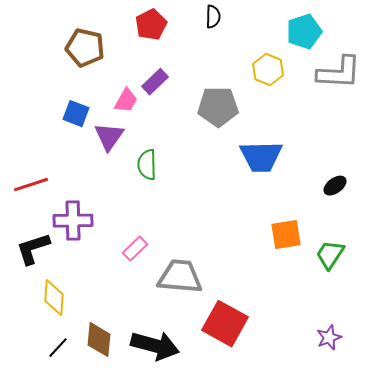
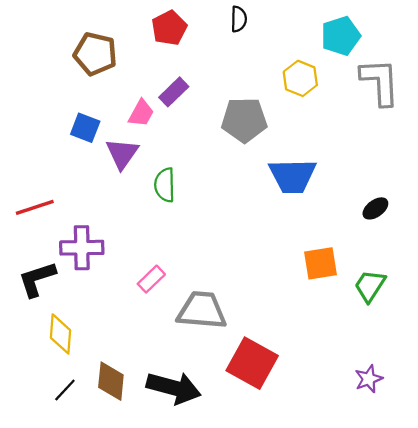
gray L-shape: (339, 73) -> (380, 82), turned -96

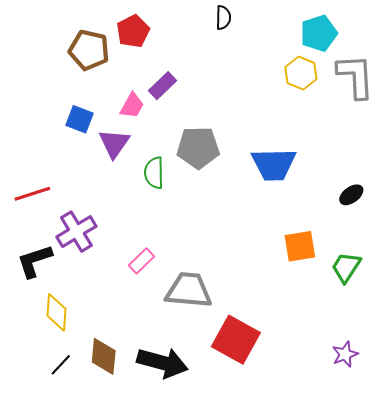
red pentagon: (169, 28) -> (133, 31), moved
yellow hexagon: (300, 78) -> (301, 73), moved
gray pentagon: (244, 120) -> (198, 148), moved
purple cross: (82, 248) -> (76, 232), turned -30

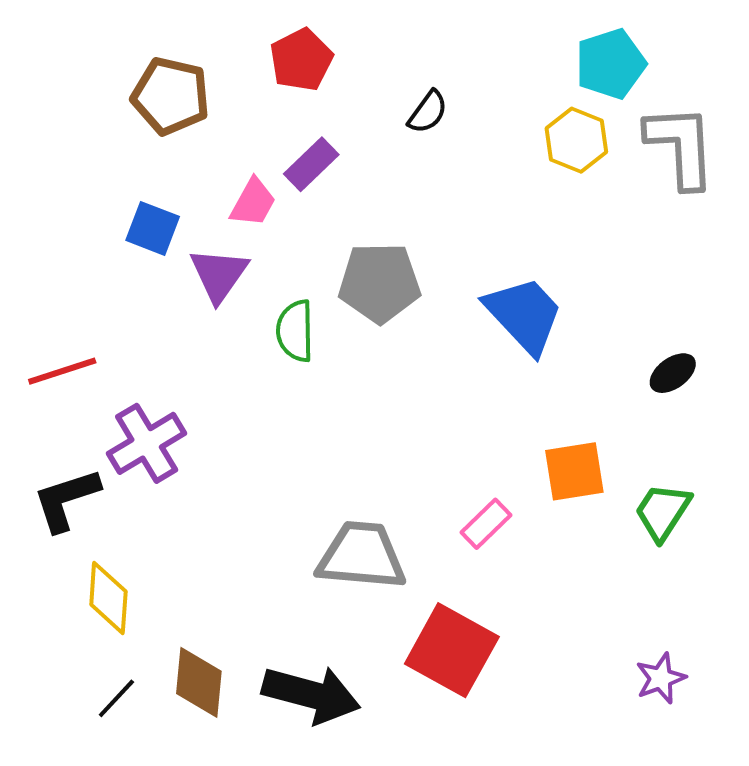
black semicircle: (223, 18) -> (428, 112), moved, turned 35
red pentagon: (133, 31) -> (301, 60), moved
blue trapezoid: (274, 164) -> (524, 315), turned -132
pink rectangle: (141, 261) -> (486, 524), moved

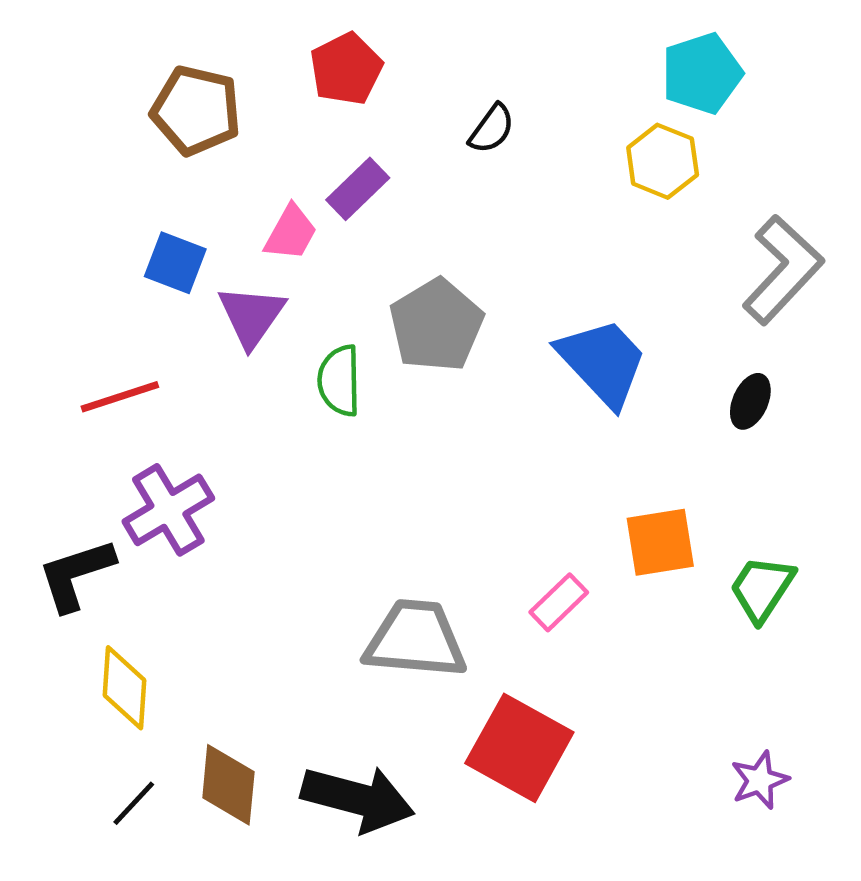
gray L-shape: (681, 146) -> (783, 270), moved, turned 46
gray pentagon: (380, 283) -> (436, 325), turned -30
red line: (62, 371) -> (120, 397), moved
black ellipse: (673, 373) -> (750, 401), moved, turned -30

